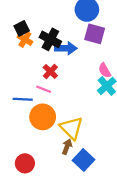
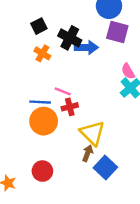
orange cross: (25, 39) -> (42, 53), moved
red cross: (50, 72) -> (70, 107), moved, turned 32
orange circle: (43, 117) -> (44, 121), moved

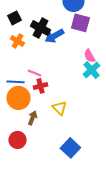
blue arrow: (86, 47) -> (54, 36), turned 150
yellow triangle: (92, 133) -> (59, 108), size x0.7
brown arrow: (88, 153) -> (32, 118), moved
blue square: (105, 167) -> (70, 148), moved

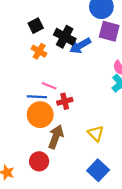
pink line: (34, 73) -> (49, 86), moved
yellow triangle: (59, 108) -> (96, 134), moved
brown arrow: (32, 118) -> (56, 137), size x1.5

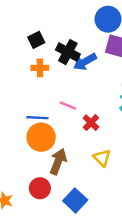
orange cross: (39, 51) -> (40, 68), turned -32
pink line: (49, 86) -> (68, 106), moved
red cross: (65, 101) -> (91, 123), moved, turned -32
blue square: (98, 170) -> (75, 200), moved

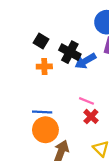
black square: (36, 40) -> (41, 41), turned -32
pink line: (68, 106) -> (87, 101), moved

